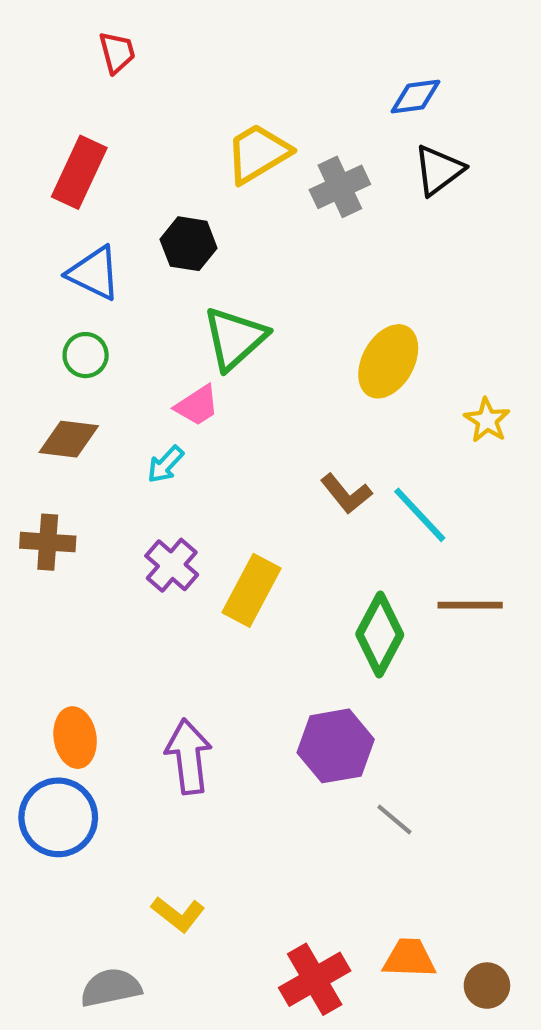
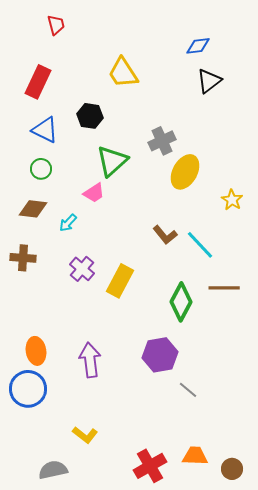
yellow trapezoid: (258, 153) -> (123, 73), turned -92
gray cross: (340, 187) -> (162, 141), moved
cyan arrow: (165, 464) -> (68, 223), moved

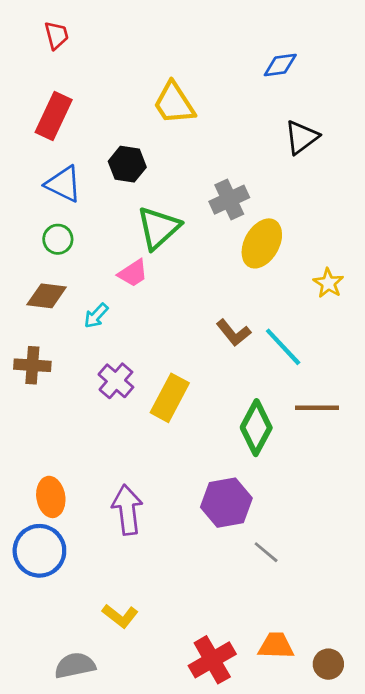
red trapezoid: (56, 25) -> (56, 35), moved
black triangle: (209, 81) -> (301, 137), moved

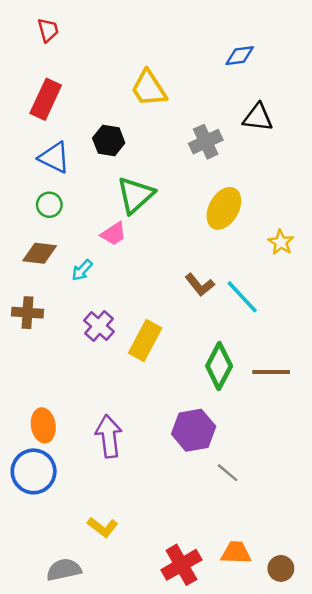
black triangle: (301, 137) -> (258, 117), turned 44
gray cross: (229, 200) -> (206, 142), moved
brown line: (317, 408) -> (271, 372), moved

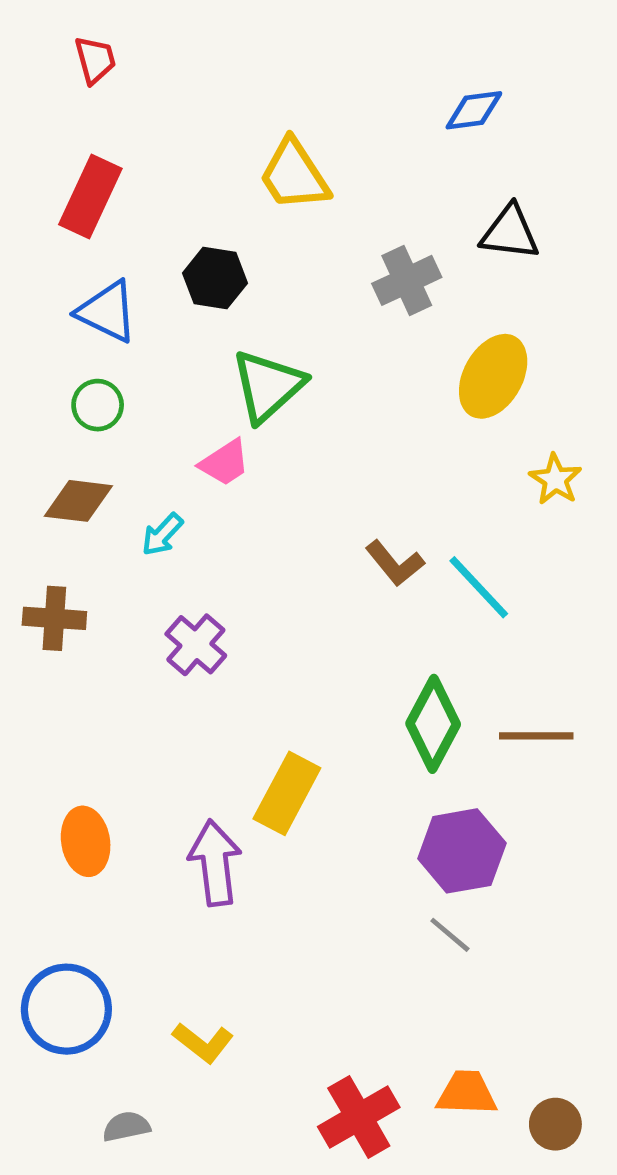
yellow ellipse: (224, 208) -> (493, 376), moved
yellow rectangle: (145, 341) -> (287, 793), moved
purple hexagon: (194, 430) -> (462, 851), moved
blue circle: (34, 471) -> (66, 1009), moved
gray semicircle: (64, 570) -> (126, 1127), size x0.7

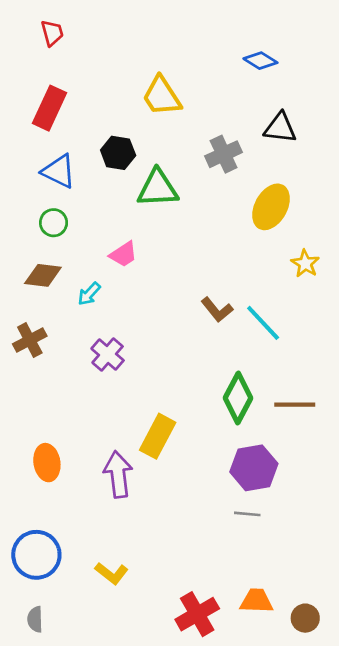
blue diamond: (474, 110) -> (260, 61), turned 40
green triangle: (268, 386) -> (158, 188), moved, turned 39
brown cross: (54, 618) -> (30, 340), turned -32
gray line: (450, 935) -> (247, 514), turned -35
gray semicircle: (126, 1127) -> (35, 619), moved, turned -80

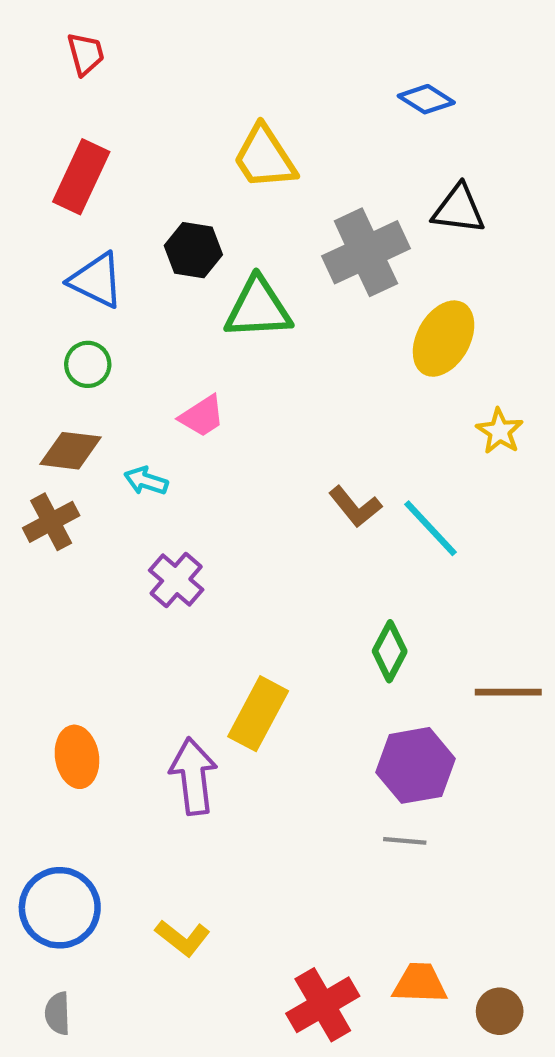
gray cross: (224, 154) -> (366, 252), size x1.4
cyan arrow: (89, 294) -> (146, 481), turned 65
brown cross: (30, 340) -> (51, 522), moved
green diamond: (238, 398) -> (390, 651), size x0.7
brown line: (295, 405) -> (508, 692), moved

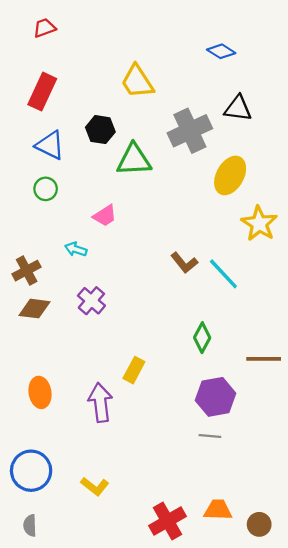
red trapezoid: (86, 54) -> (44, 28), turned -95
yellow star: (500, 431) -> (259, 224), size x1.5
brown diamond: (71, 451) -> (34, 309), moved
yellow rectangle: (258, 714) -> (134, 370), size x0.7

